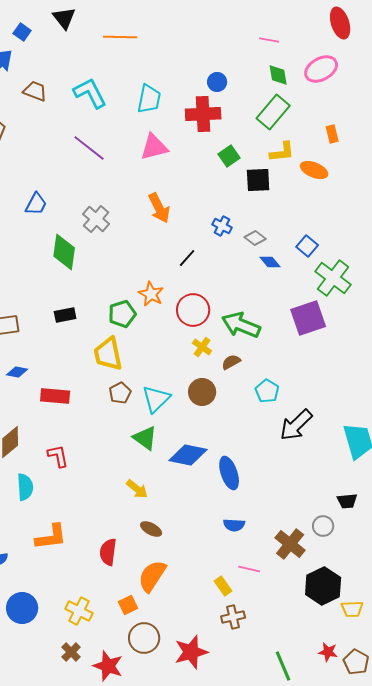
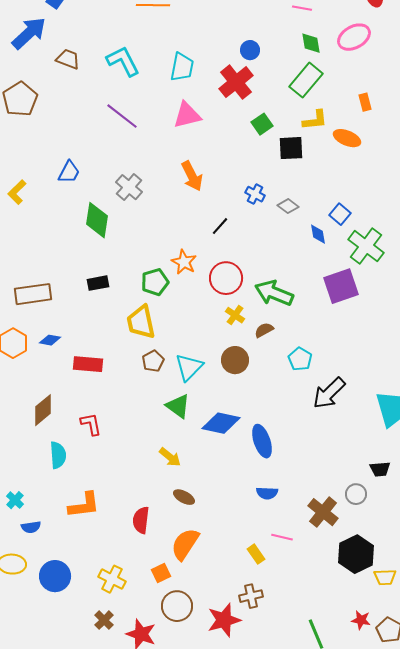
red cross: (203, 114) -> (236, 82), turned -36
blue diamond: (270, 262) -> (318, 234), moved, turned 30
brown cross: (233, 617) -> (251, 596), moved

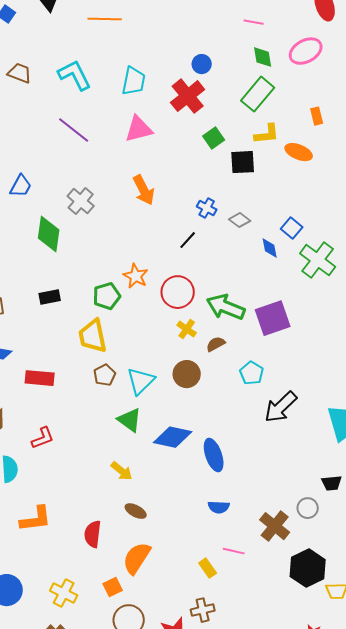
black line: (220, 226) -> (188, 240), moved
purple square: (341, 286) -> (273, 318), moved
red L-shape: (91, 424) -> (43, 438), turned 80

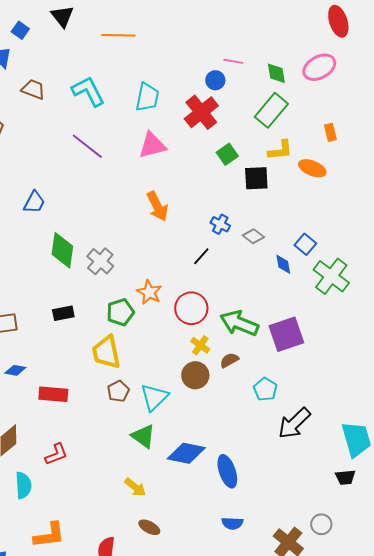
pink line: (254, 22) -> (233, 61), moved
gray cross: (81, 201) -> (100, 261), moved
brown circle: (187, 374) -> (195, 375), moved
black trapezoid: (332, 483) -> (345, 477), moved

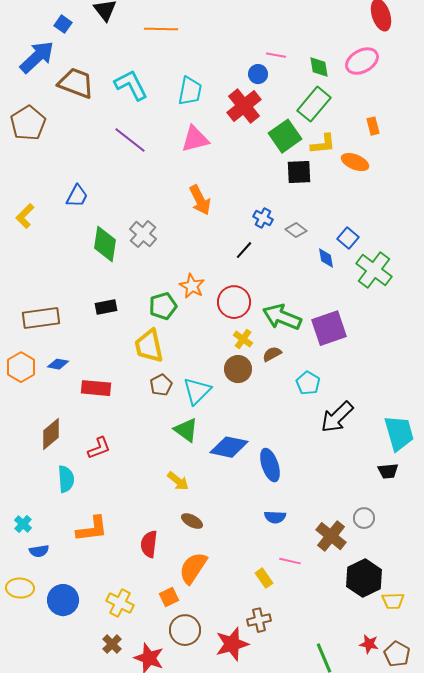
brown trapezoid: (33, 89) -> (76, 83), size x1.5
green square: (227, 154) -> (285, 136), moved, size x1.5
gray cross: (100, 261) -> (143, 234), moved

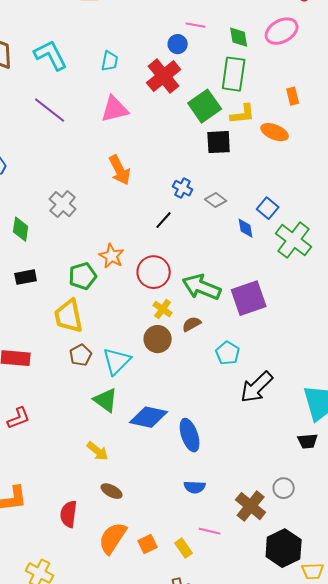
cyan trapezoid: (190, 91) -> (110, 61), size x0.7
green rectangle: (314, 104) -> (234, 74), turned -32
green diamond: (105, 244) -> (21, 229), moved, size x0.7
orange square: (169, 597) -> (148, 544), moved

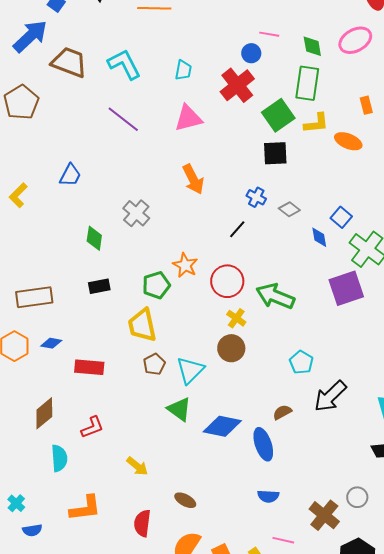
black square: (219, 142) -> (275, 153), moved
purple square: (249, 298) -> (346, 288), moved
brown semicircle: (192, 324) -> (282, 412), moved
yellow arrow: (98, 451) -> (137, 466), moved

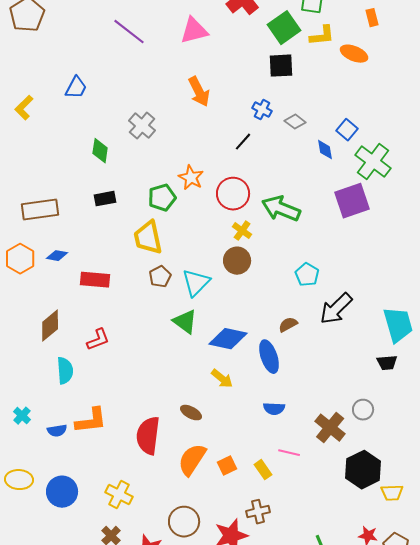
yellow arrow: (137, 466) -> (222, 379), moved
red semicircle: (142, 523) -> (148, 436), size x1.4
blue semicircle: (32, 530) -> (57, 431), moved

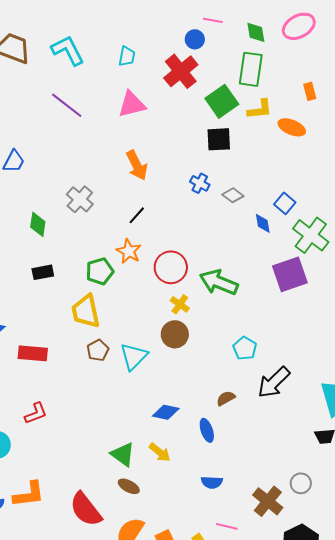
black line: (243, 142) -> (137, 215), moved
green triangle: (185, 322) -> (123, 454), moved
blue diamond: (228, 339) -> (166, 412), size x0.7
blue ellipse: (269, 357) -> (207, 430), size x0.7
red semicircle: (148, 436) -> (86, 509), turned -45

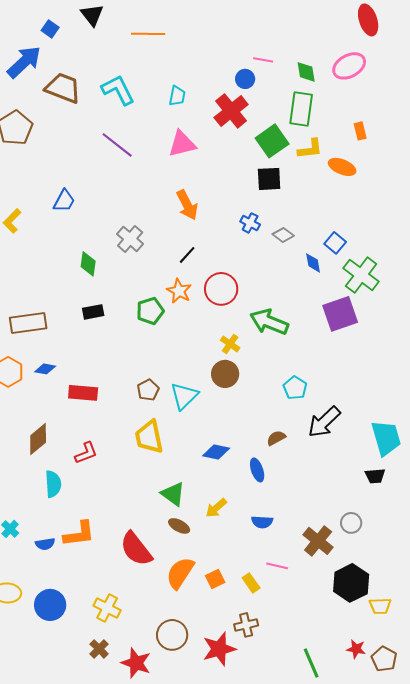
red circle: (171, 267) -> (221, 289), moved
yellow trapezoid: (86, 311) -> (149, 437), moved
yellow arrow: (160, 452) -> (216, 508), moved, turned 100

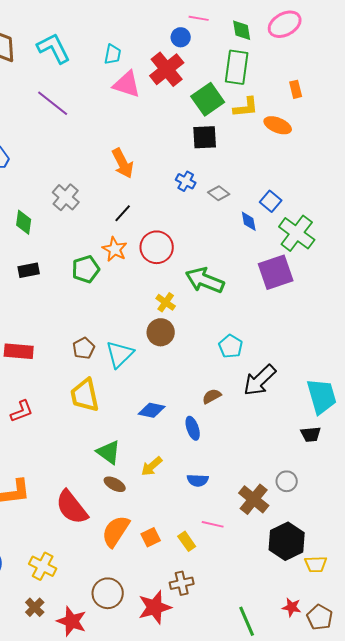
pink triangle: (182, 144) -> (127, 84), moved, turned 32

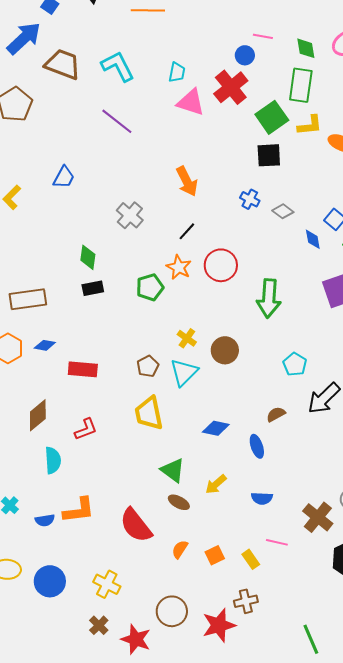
green diamond: (24, 222) -> (88, 257), moved
green arrow: (205, 280) -> (269, 298), turned -108
yellow cross: (166, 302) -> (187, 338), moved
orange semicircle: (116, 531) -> (180, 549), size x0.6

